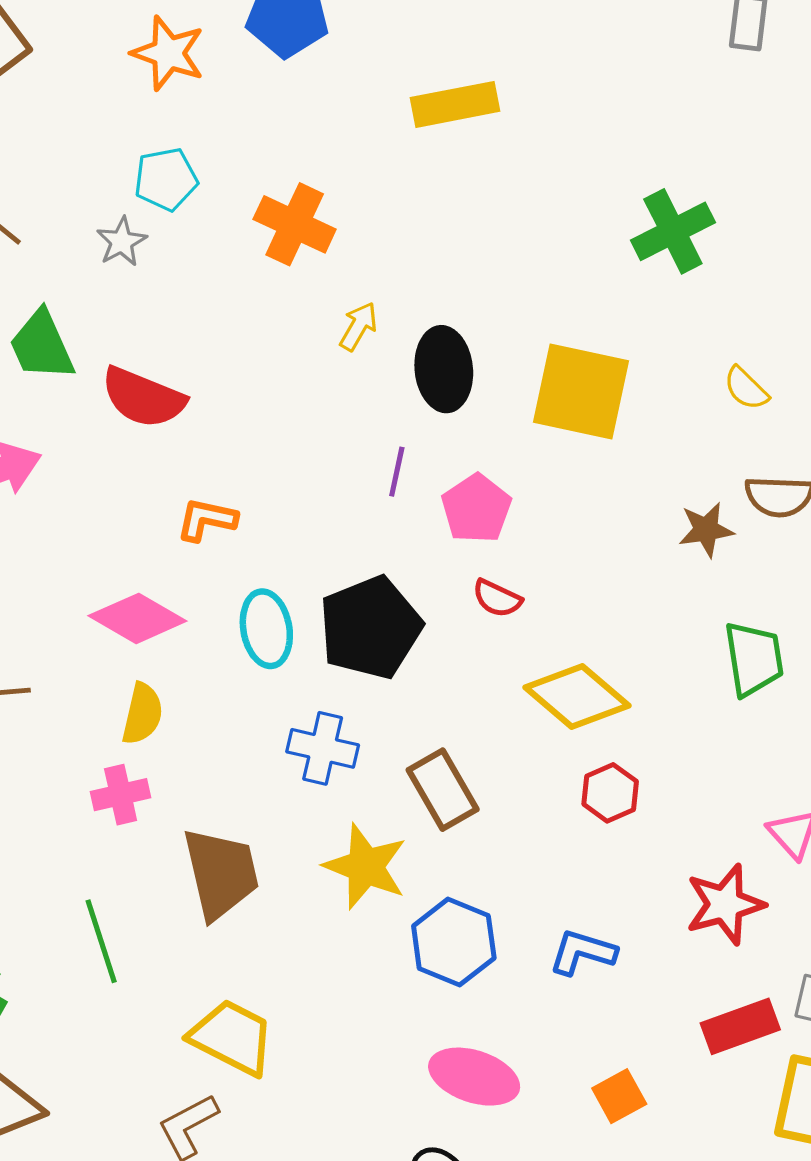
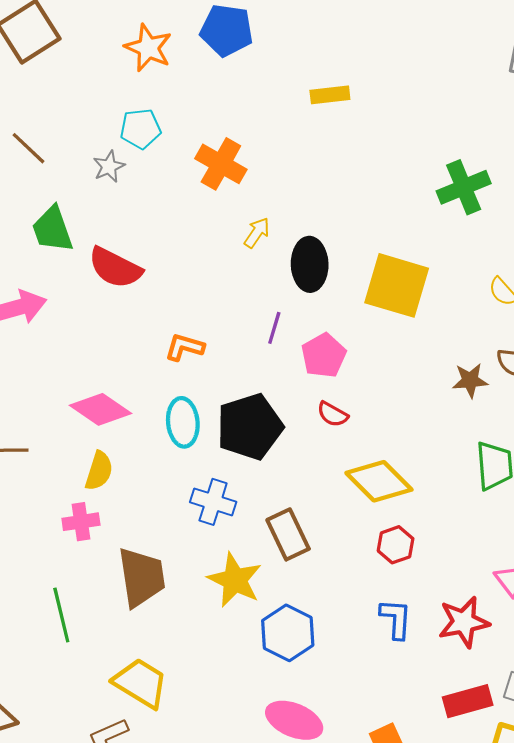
yellow rectangle: (455, 104) -> (330, 95), size x0.7
orange L-shape: (206, 520) -> (185, 347), moved
blue L-shape: (583, 952) -> (396, 619), moved, turned 72

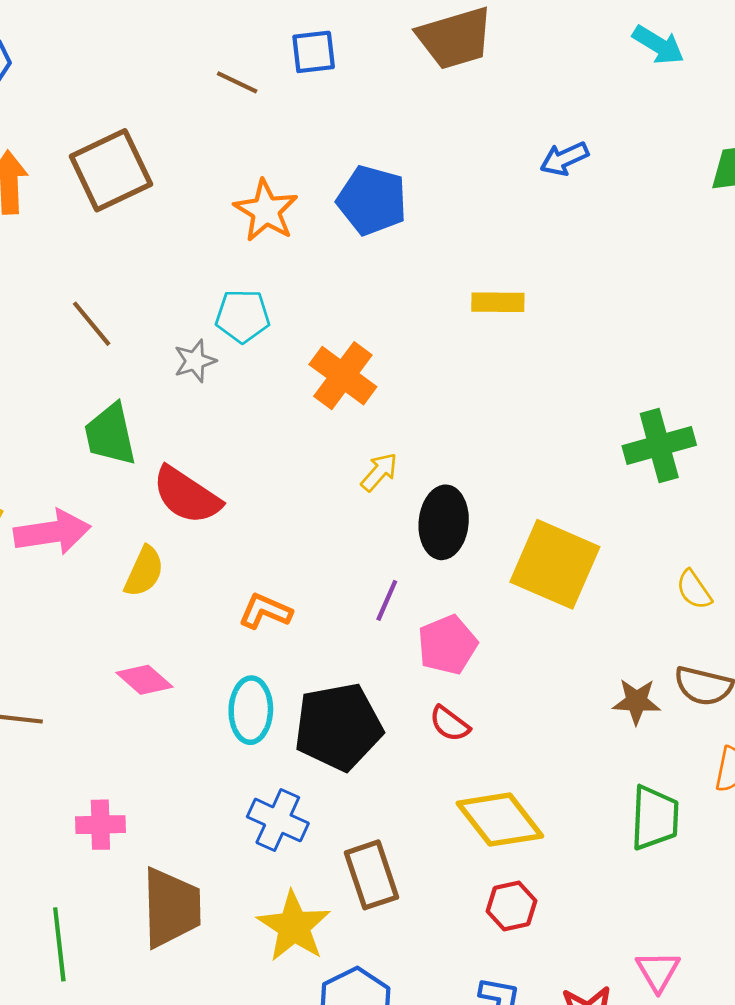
pink diamond: (101, 409) -> (144, 680), size x0.7
yellow semicircle: (99, 471) -> (144, 571), moved

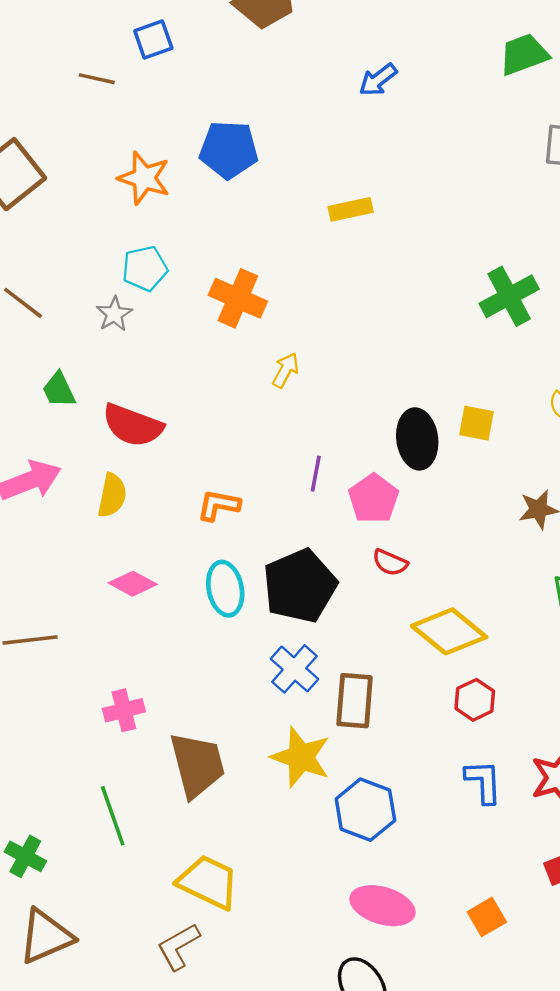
green trapezoid: (110, 434) -> (59, 390), size x0.7
black ellipse: (444, 522) -> (417, 439), moved
yellow square: (555, 564) -> (477, 423), moved, size x0.5
blue cross: (278, 820) -> (294, 669), moved, turned 30
brown rectangle: (371, 875) -> (355, 701), turned 36

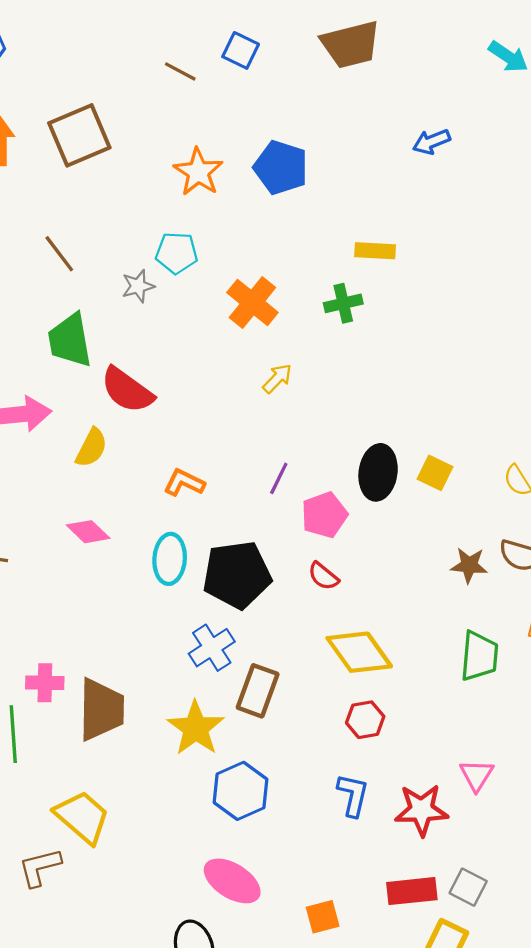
blue square: (153, 40) -> (241, 50), turned 30
green cross: (509, 296) -> (343, 303), moved, size x0.7
green trapezoid: (59, 390) -> (70, 340), size x1.6
pink cross: (124, 710) -> (45, 683), moved

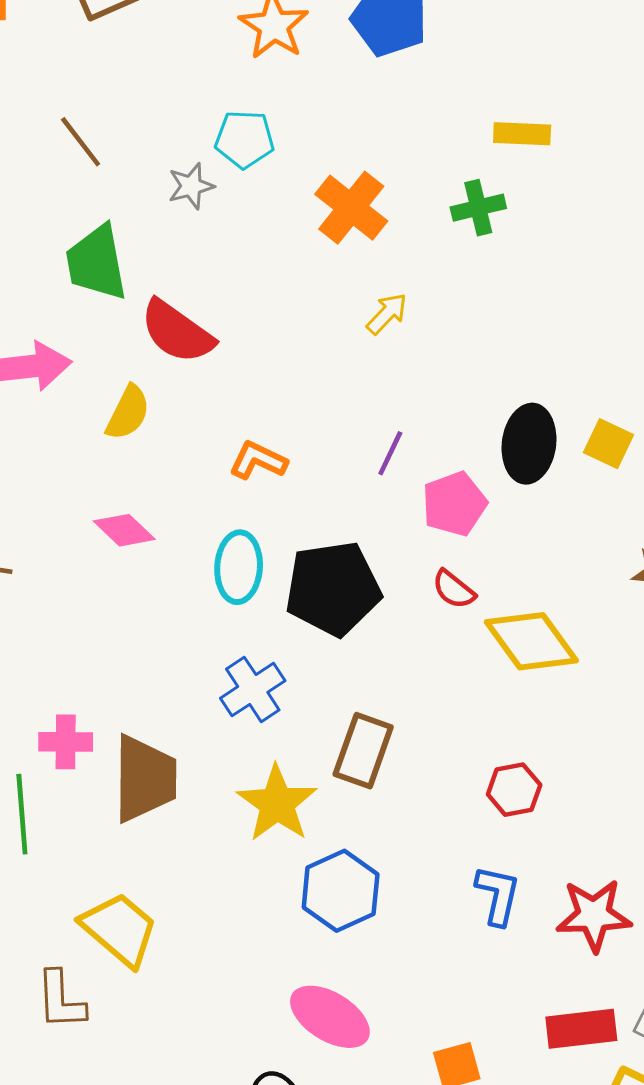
blue cross: (212, 648) -> (253, 689), moved
yellow diamond: (359, 652) -> (531, 641), moved
brown L-shape: (40, 867) -> (61, 1000), turned -78

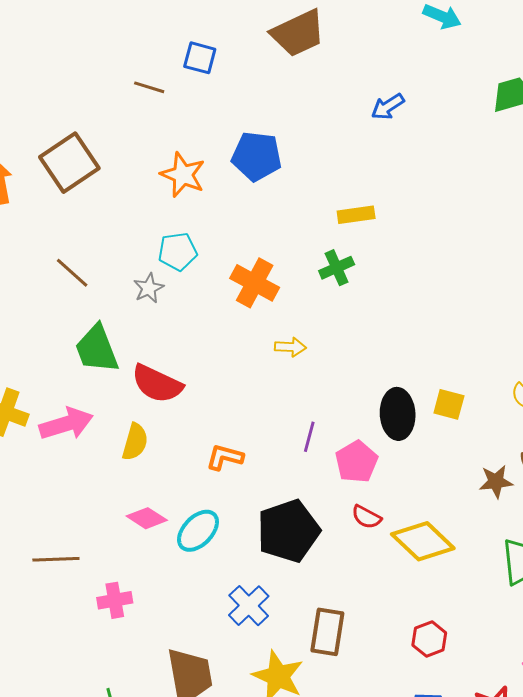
yellow arrow: (387, 314) -> (290, 347), turned 60
cyan ellipse: (239, 567) -> (198, 531), moved, turned 51
pink cross: (66, 742) -> (115, 600), moved

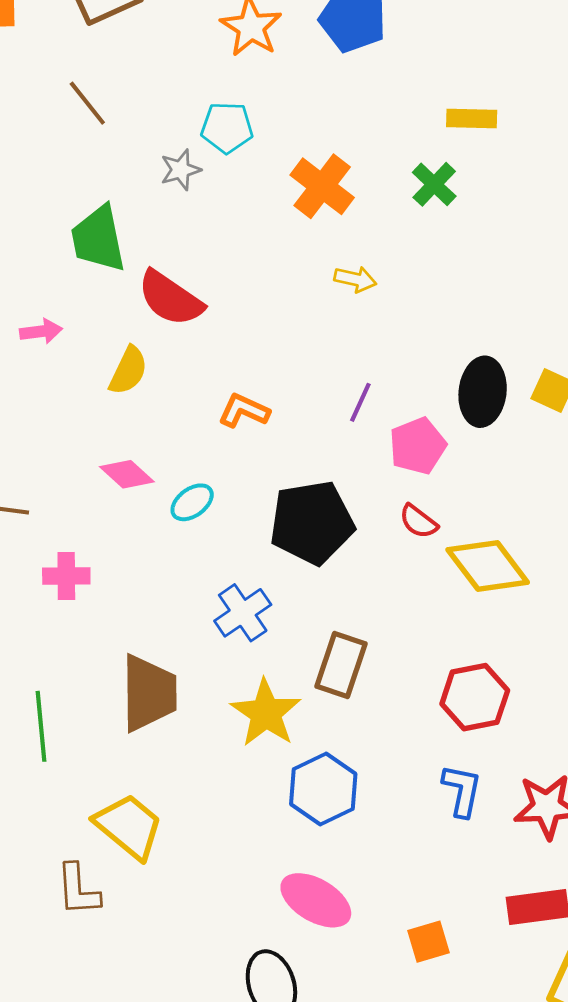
green cross: (337, 268) -> (434, 184), turned -32
brown line: (72, 273) -> (87, 103), moved
pink arrow: (66, 424) -> (41, 331), size x0.6
cyan ellipse: (198, 531) -> (192, 502), size x0.7
red hexagon: (429, 639) -> (475, 697), size x1.4

